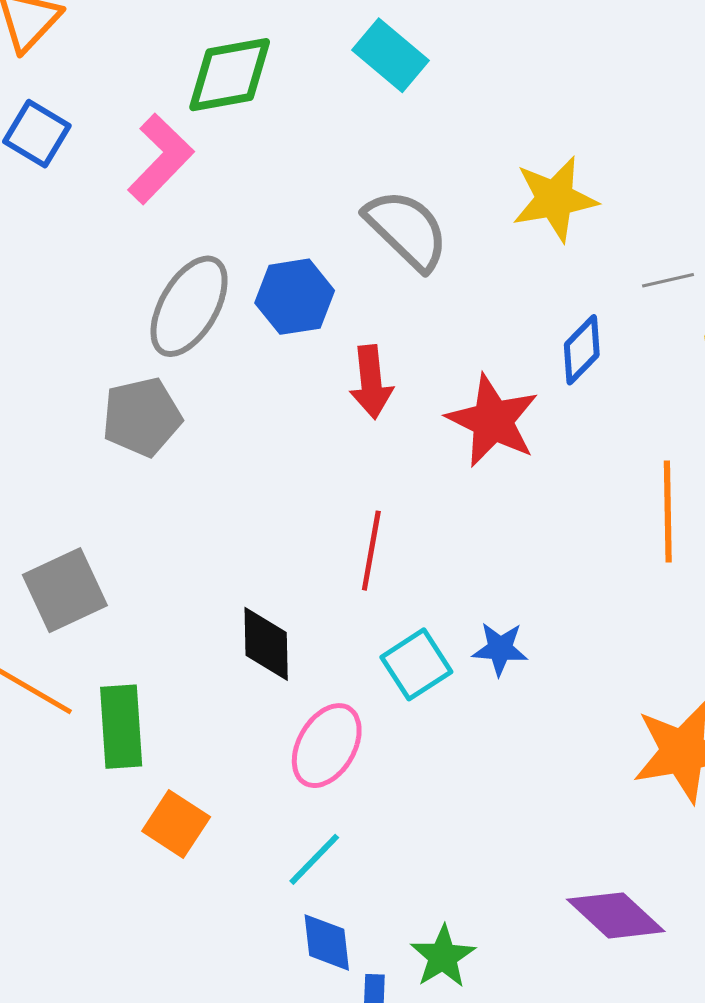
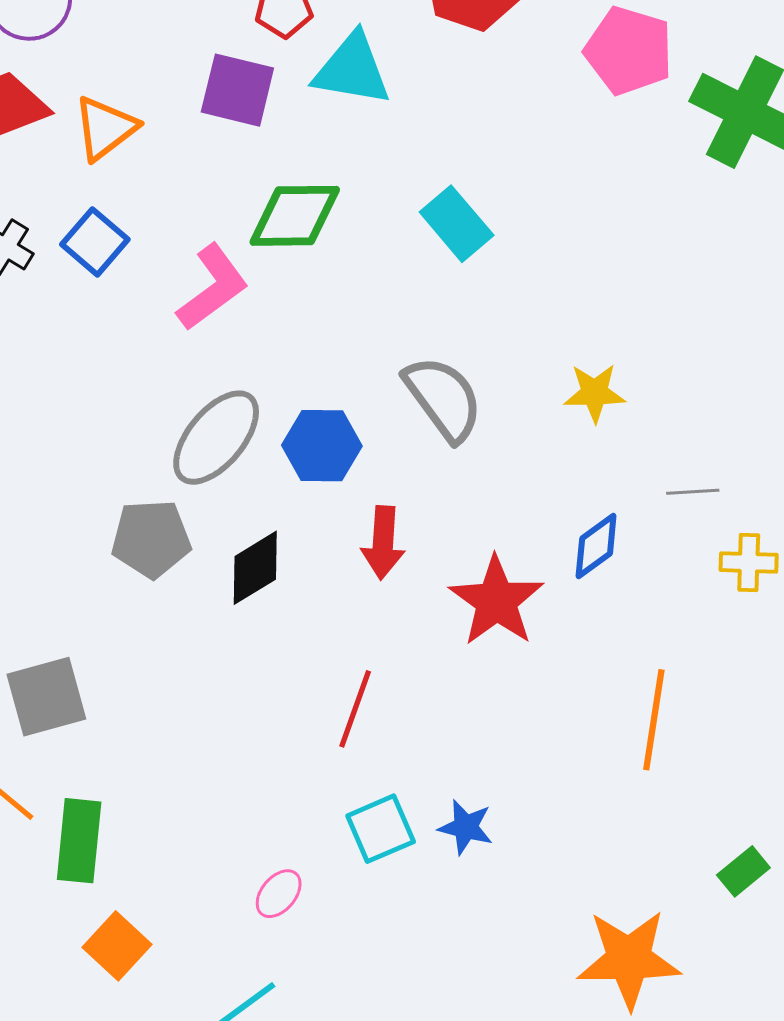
yellow star: (555, 199) -> (595, 393), size x0.7
black diamond: (266, 644) -> (255, 568), moved, turned 50
pink ellipse: (327, 746) -> (279, 894), size x0.6

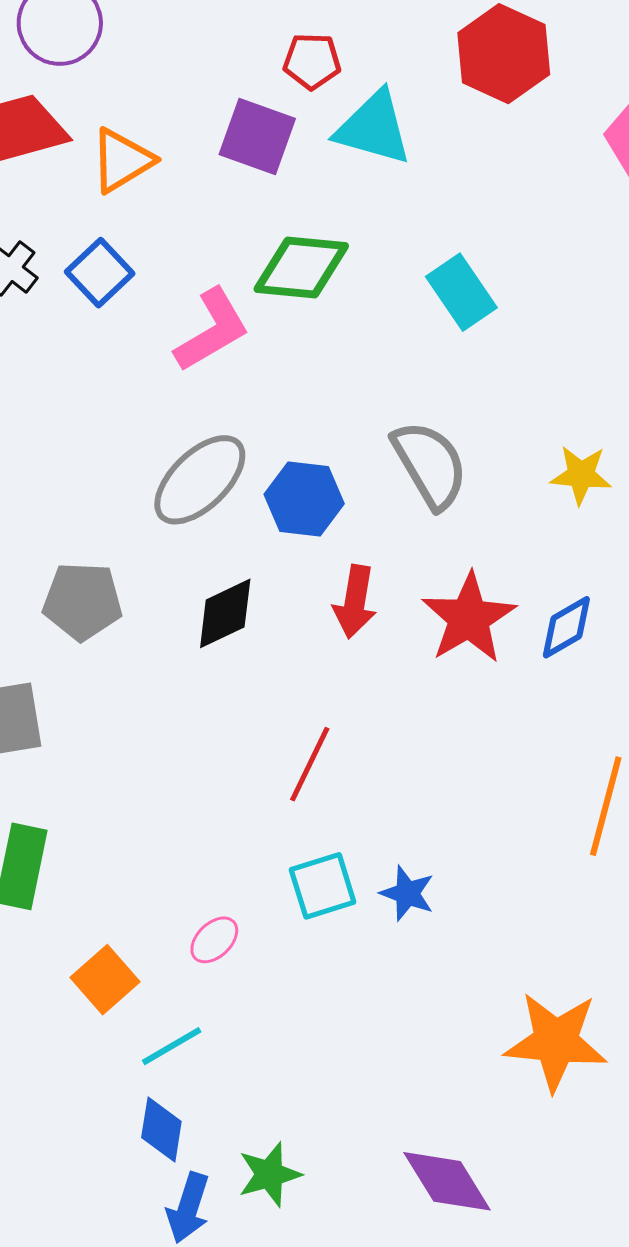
gray pentagon: (151, 539) -> (83, 601), moved
red star: (496, 601) -> (469, 618), moved
orange square: (117, 946) -> (105, 980), moved

